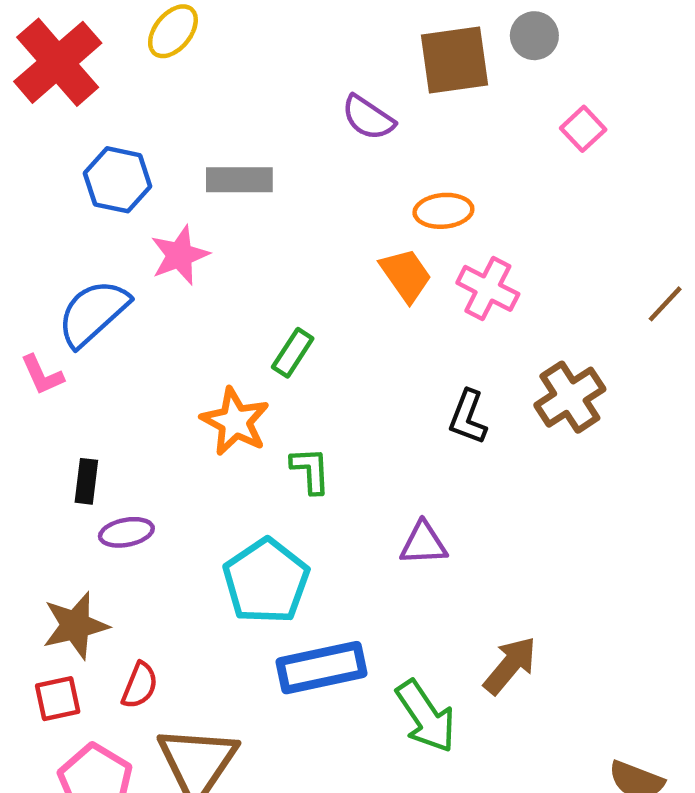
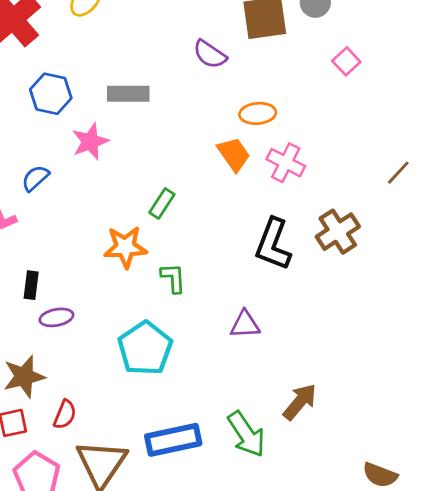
blue semicircle: (93, 313) -> (35, 178), size x0.6
black L-shape: (468, 417) -> (273, 244), size x1.5
orange star: (235, 421) -> (125, 247), turned -30
blue rectangle: (322, 668) -> (173, 440), moved

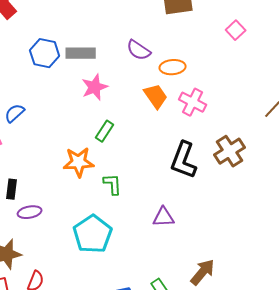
purple semicircle: (210, 54) -> (139, 50), moved
blue hexagon: (51, 94) -> (45, 53), moved
pink star: (90, 142) -> (95, 87), moved

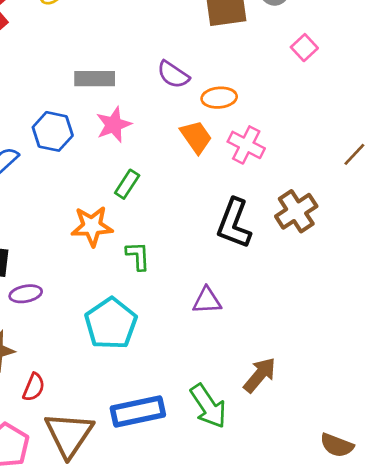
blue hexagon: (45, 53) -> (53, 131), moved

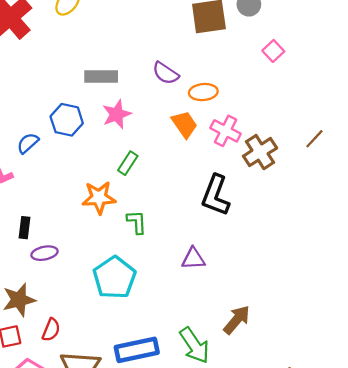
brown cross: (296, 211) -> (260, 152), moved

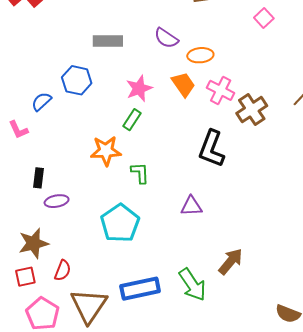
pink star: (117, 114) -> (139, 88), moved

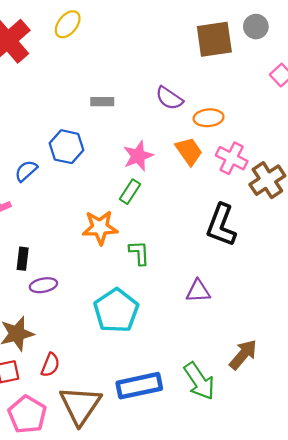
gray rectangle: (108, 41) -> (102, 102), size x0.7

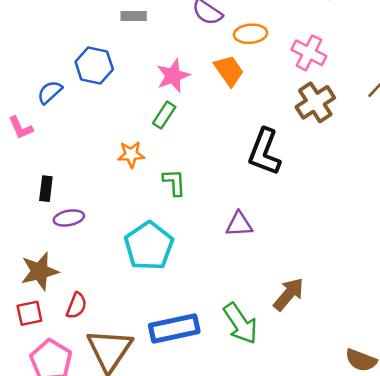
pink cross: (232, 158) -> (309, 53), moved
orange star: (100, 227) -> (131, 154), size x0.7

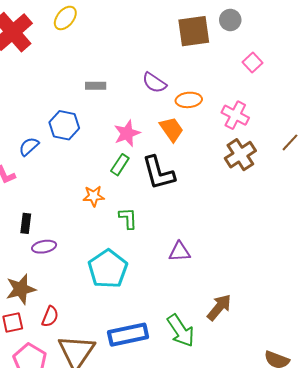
black L-shape: (264, 152) -> (158, 173), moved, turned -36

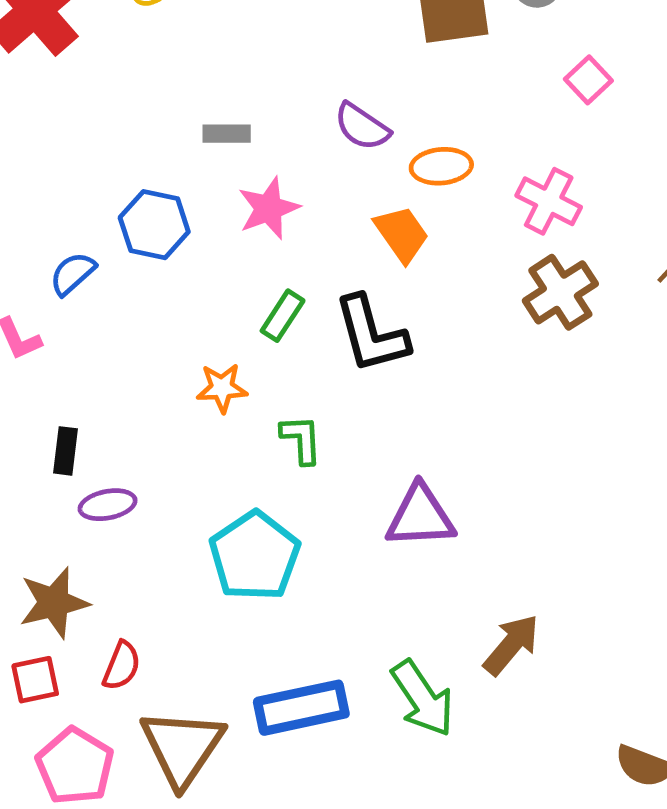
pink star: (127, 133) -> (269, 208), moved
purple triangle: (180, 252) -> (420, 516), size x1.4

